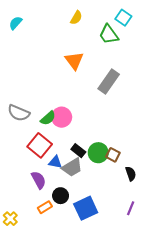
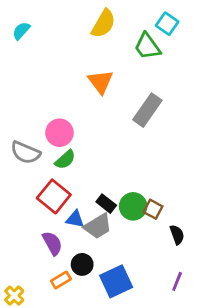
yellow semicircle: (76, 18) -> (103, 24), size x1.5
pink circle: (62, 117) -> (59, 133), moved

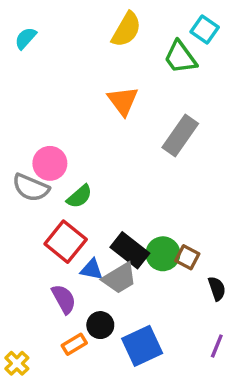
pink circle: (59, 133) -> (50, 163), moved
black rectangle: (106, 204) -> (130, 250), size x1.5

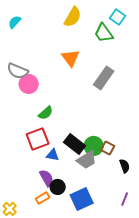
pink circle: (50, 163) -> (29, 84), moved
gray semicircle: (31, 188) -> (18, 71), moved
red square: (66, 242) -> (38, 139), turned 30
gray trapezoid: (119, 278) -> (87, 160), moved
purple semicircle: (64, 299) -> (47, 178), moved

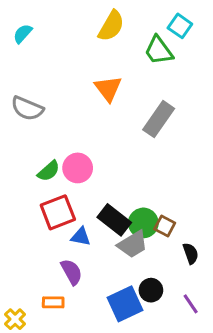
pink circle: (29, 84) -> (78, 168), moved
green semicircle: (46, 113) -> (49, 171), moved
black circle: (58, 187) -> (151, 290), moved
orange rectangle: (43, 198) -> (53, 302), moved, turned 32
purple line: (125, 199) -> (191, 304), turned -56

